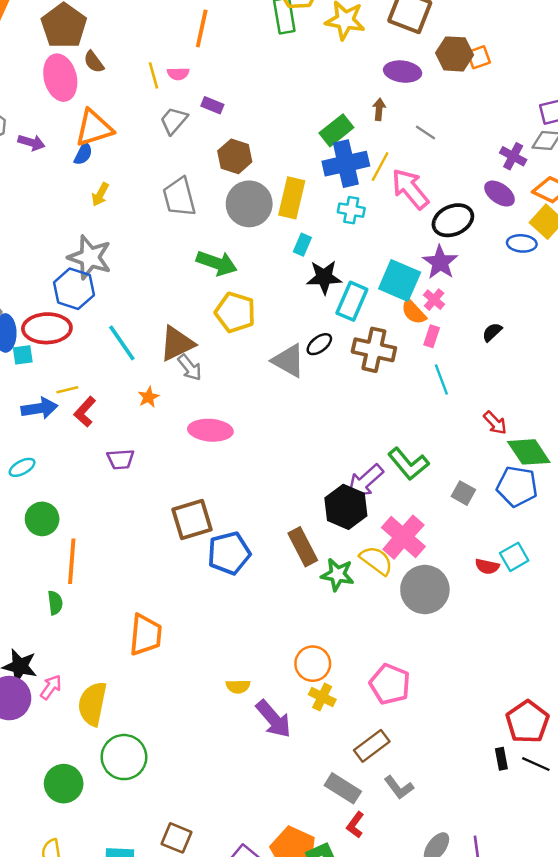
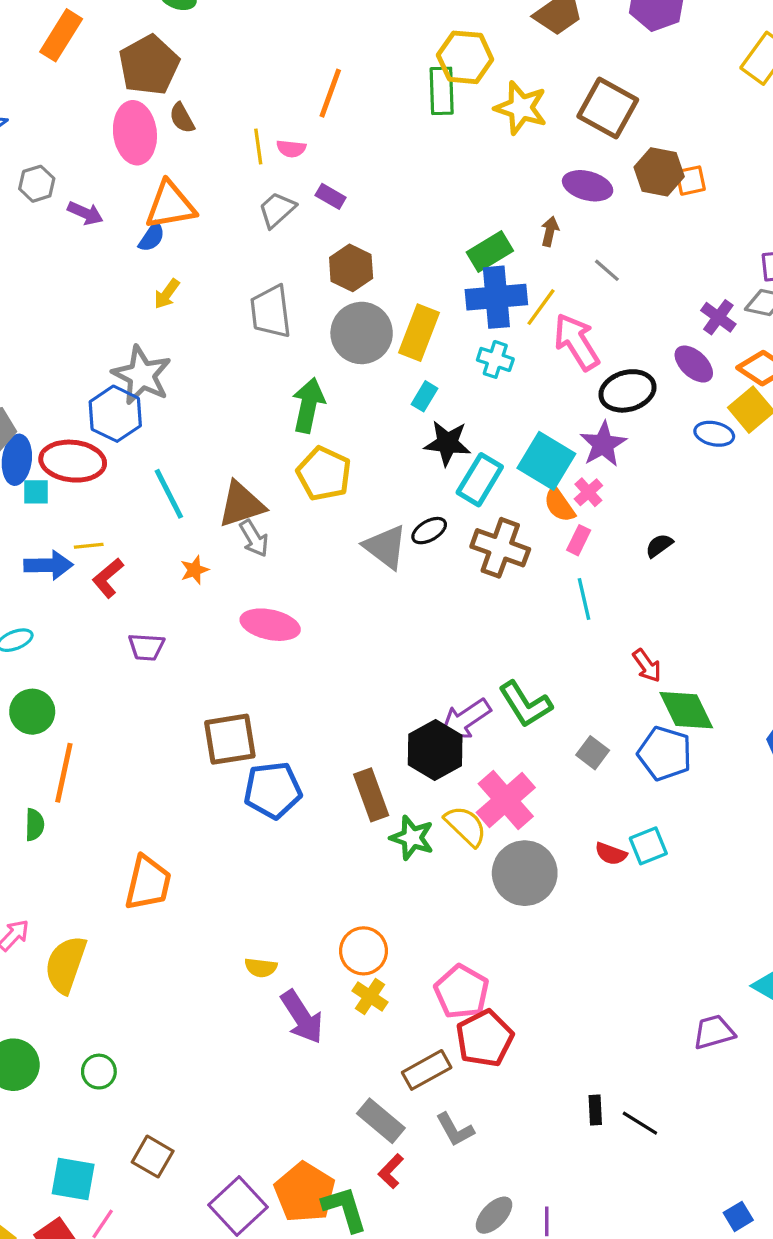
green arrow: (217, 263) -> (308, 405), turned -105
red pentagon: (527, 722) -> (485, 1038), moved
green circle: (124, 757) -> (99, 1072), moved, size x0.6

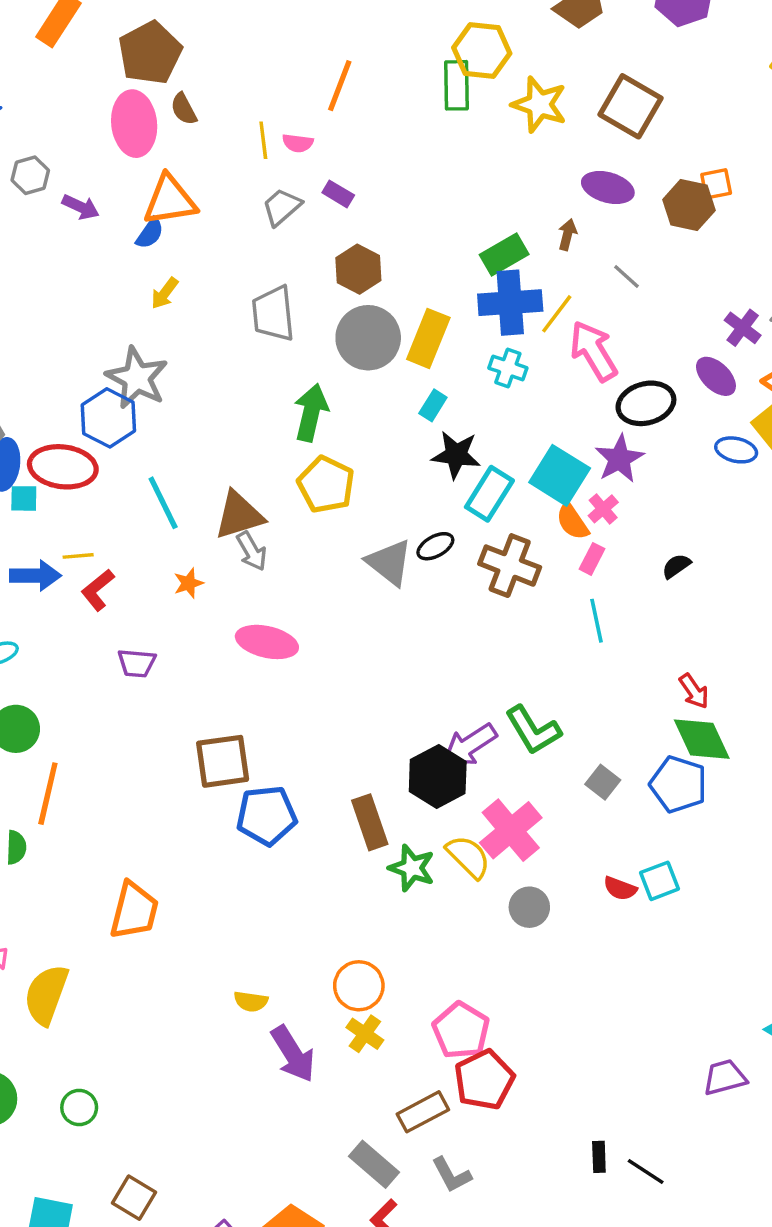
brown hexagon: (659, 172) -> (689, 205), moved
red arrow: (647, 666) -> (694, 691), moved
gray circle: (525, 873) -> (529, 907), size x0.6

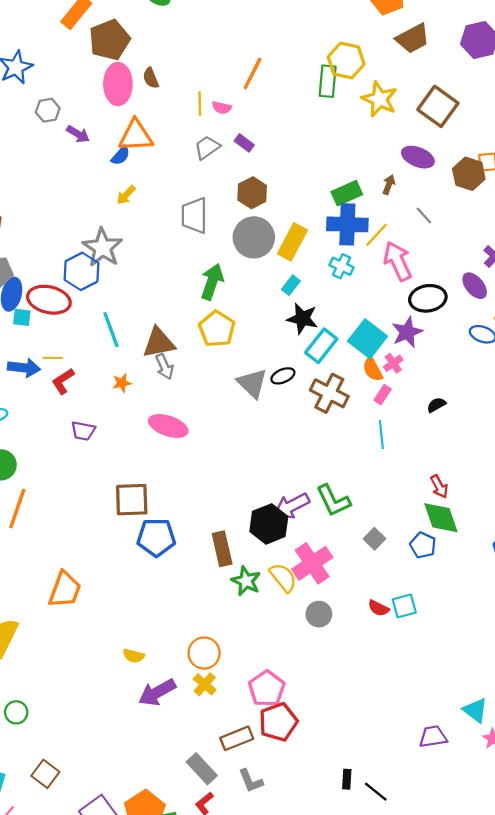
brown pentagon: (150, 53) -> (110, 40), moved
blue pentagon: (678, 784) -> (423, 545), size x0.7
purple arrow: (293, 1054) -> (157, 692), turned 87

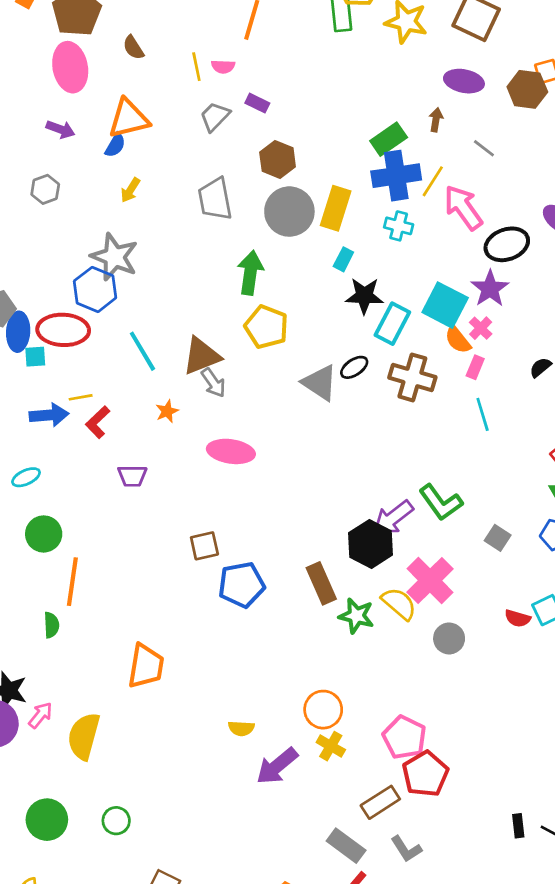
pink ellipse: (118, 84) -> (70, 67), moved
gray hexagon: (48, 110) -> (45, 189), moved
brown square: (132, 500) -> (204, 546), size x0.7

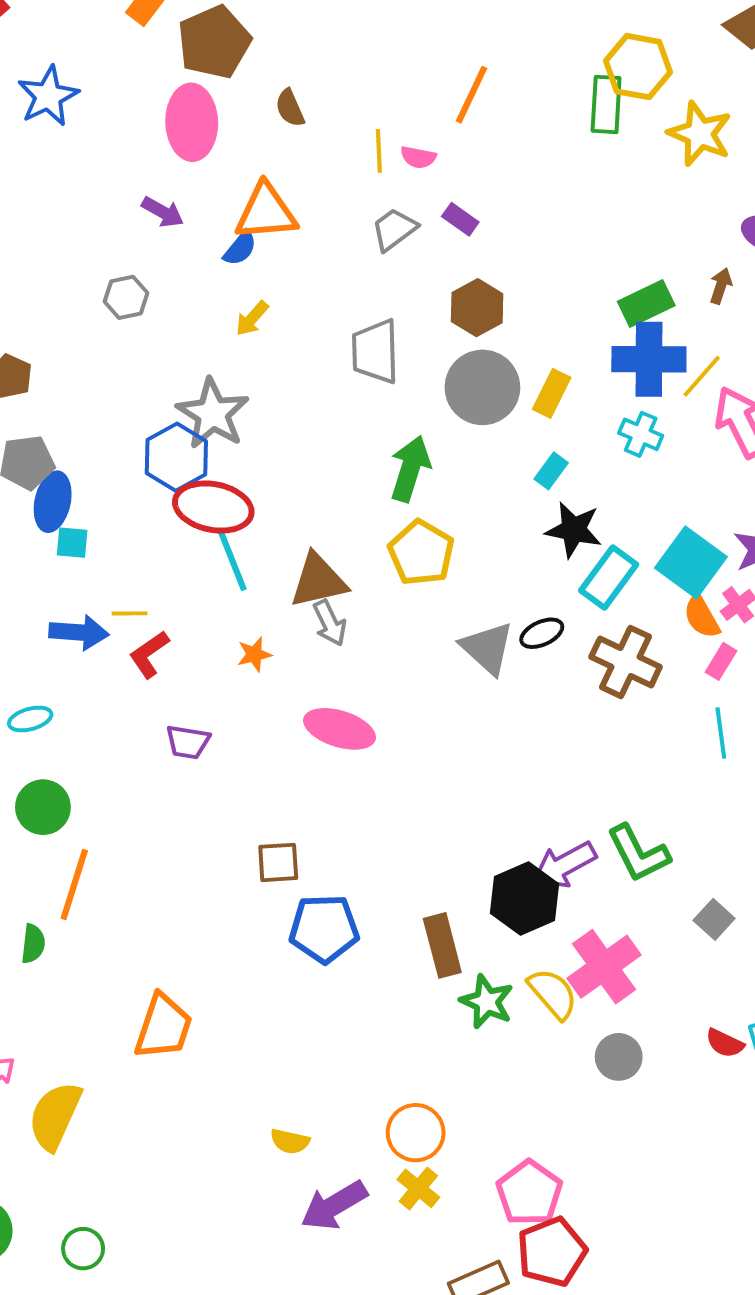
yellow rectangle: (336, 208) -> (552, 393), size x0.7
red ellipse: (63, 330) -> (213, 507), moved

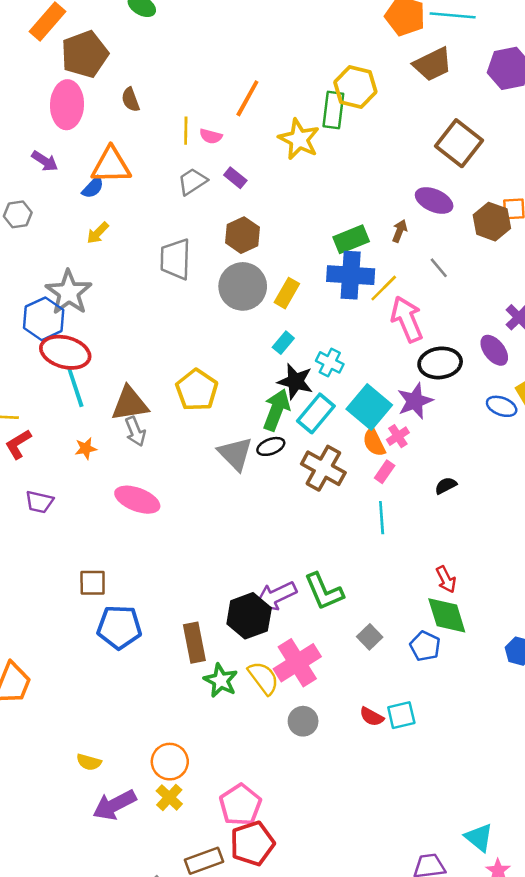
yellow star: (700, 134) -> (299, 139), moved
cyan cross: (641, 434) -> (330, 362), moved
green arrow: (410, 469) -> (277, 410), moved

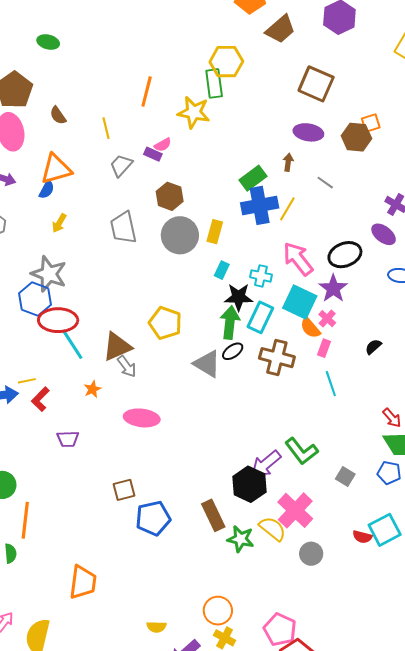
pink semicircle: (211, 136) -> (163, 145), moved, turned -30
pink arrow: (407, 319) -> (298, 259), moved
cyan square: (401, 715) -> (385, 530), size x1.4

